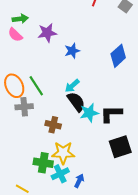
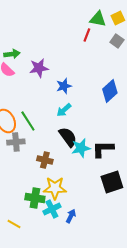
cyan arrow: (72, 86) -> (64, 110), moved

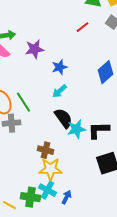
red line: (87, 35) -> (82, 27), moved, turned 32
brown cross: (45, 160) -> (46, 150), moved
green cross: (35, 198) -> (30, 197), moved
cyan cross: (52, 209) -> (48, 190), turned -36

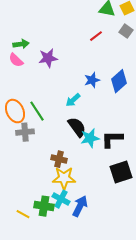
blue star: (60, 67) -> (92, 80), moved
blue arrow: (66, 197) -> (80, 206), size x1.5

